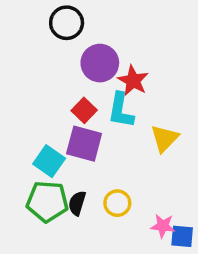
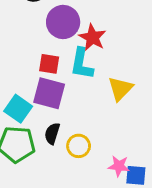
red square: (84, 110) -> (49, 64), turned -35
black semicircle: (77, 203) -> (52, 134), moved

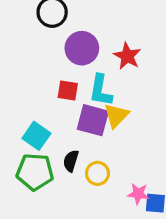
red star: (92, 37) -> (127, 56), moved
yellow triangle: (120, 89) -> (116, 115), moved
purple square: (49, 93) -> (93, 120), moved

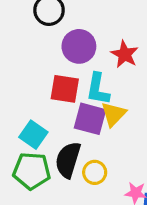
red square: (68, 90) -> (65, 89), size x1.4
black semicircle: (71, 161) -> (68, 160), size x1.6

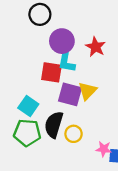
cyan L-shape: (98, 89) -> (67, 61), moved

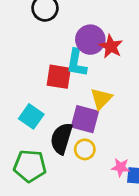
purple circle: (62, 41) -> (90, 40), moved
purple square: (70, 94) -> (85, 119), moved
green pentagon: (27, 133) -> (30, 166), moved

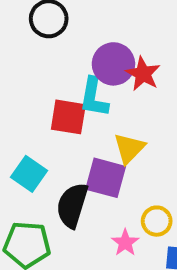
yellow circle: (85, 149) -> (157, 221), moved
pink star: (121, 167) -> (125, 243), moved, turned 30

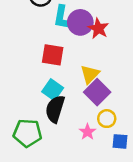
cyan L-shape: (94, 97) -> (62, 18), moved
cyan square: (29, 174) -> (53, 90), moved
purple square: (106, 178) -> (97, 92), moved, turned 30

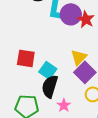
red square: (53, 55) -> (26, 58), moved
pink star: (87, 132) -> (64, 105), moved

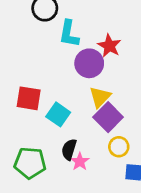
purple circle: (71, 14) -> (89, 63), moved
black semicircle: (50, 86) -> (69, 149), moved, size x0.7

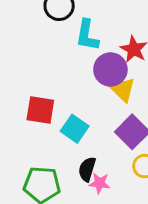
yellow triangle: (100, 97) -> (123, 90), moved, turned -30
pink star: (80, 162) -> (100, 183), turned -30

